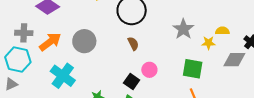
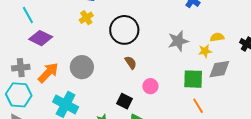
gray star: (183, 29) -> (178, 41), turned 30
gray diamond: (234, 60) -> (219, 69), moved
black square: (132, 82) -> (124, 101), moved

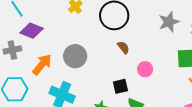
gray cross: (21, 68) -> (12, 50), moved
black square: (124, 101) -> (120, 86), turned -35

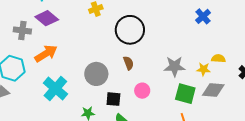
gray star: (169, 22) -> (175, 66), moved
gray circle: (75, 56) -> (96, 74), moved

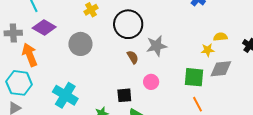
gray cross: (22, 30) -> (13, 33), moved
orange arrow: (46, 54) -> (30, 55), moved, turned -70
gray star: (175, 66) -> (157, 46), moved
gray circle: (96, 74) -> (80, 44), moved

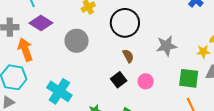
gray star: (157, 46) -> (166, 46), moved
black square: (124, 95) -> (119, 80), moved, turned -35

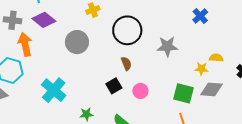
gray star: (166, 46) -> (167, 46), moved

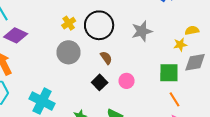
yellow cross: (93, 10) -> (69, 23), moved
gray circle: (77, 42) -> (68, 52), moved

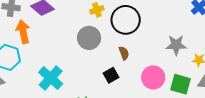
gray star: (142, 31) -> (176, 45), moved
pink circle: (127, 81) -> (153, 77), moved, size x1.5

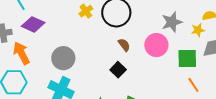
gray circle: (89, 38) -> (63, 58), moved
pink circle: (153, 77) -> (156, 45), moved

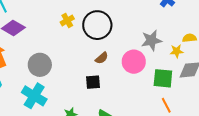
brown semicircle: (124, 45) -> (102, 58), turned 80
black square: (118, 70) -> (93, 82), turned 35

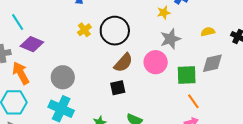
yellow star: (177, 51) -> (164, 13), moved
brown semicircle: (102, 58) -> (123, 63), size x1.5

